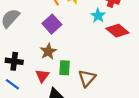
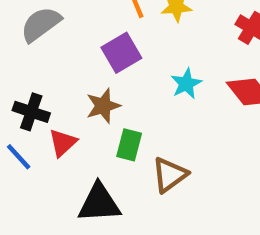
cyan star: (98, 16) -> (186, 84), moved
red triangle: (42, 76) -> (63, 143), moved

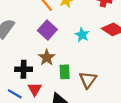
black cross: (31, 112) -> (24, 69), moved
red triangle: (63, 143) -> (35, 89), moved

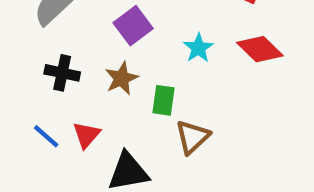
black cross: (24, 69) -> (62, 73), moved
green rectangle: (65, 72) -> (163, 100), moved

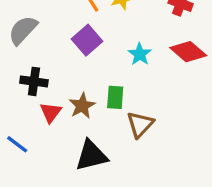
brown star: (121, 78) -> (82, 106), moved
red triangle: (86, 135) -> (51, 112), moved
blue line: (46, 136) -> (17, 144), moved

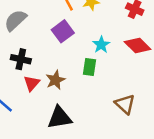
green rectangle: (115, 97) -> (90, 67), moved
brown triangle: (140, 124) -> (125, 104), moved, turned -35

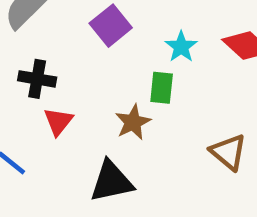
brown star: (55, 80) -> (133, 122), moved

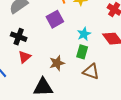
green rectangle: (162, 88) -> (82, 52), moved
brown triangle: (228, 152) -> (91, 72), moved, turned -30

